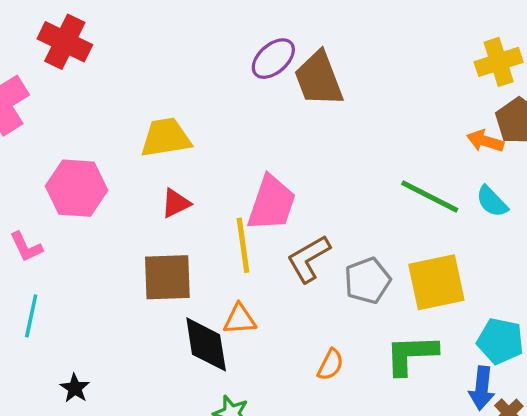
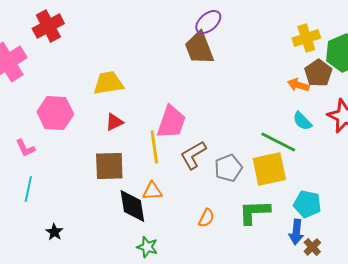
red cross: (65, 42) -> (48, 26), turned 36
purple ellipse: (273, 59) -> (208, 22), moved
green line: (430, 196) -> (278, 142), moved

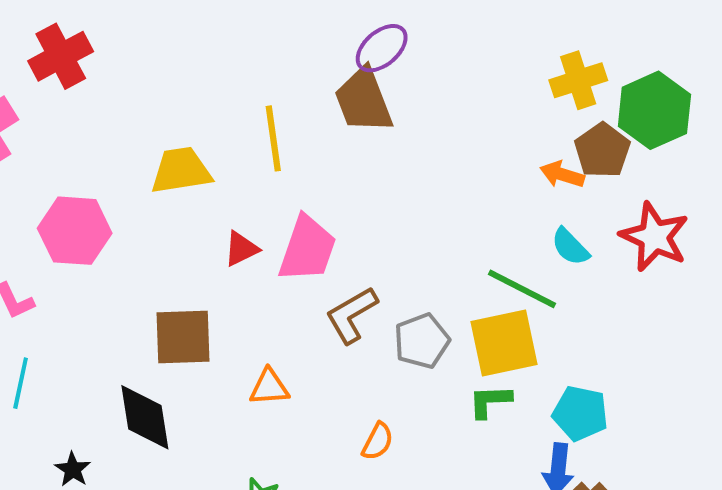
red triangle: (114, 122) -> (241, 249), moved
yellow line: (154, 147) -> (273, 138), moved
black diamond: (132, 206) -> (145, 417), moved
green L-shape: (254, 212) -> (490, 401), moved, size x0.7

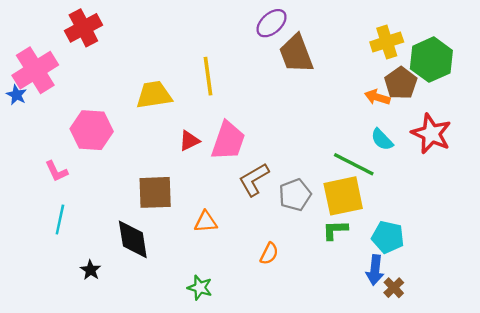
brown trapezoid: (364, 100) -> (296, 54), moved

